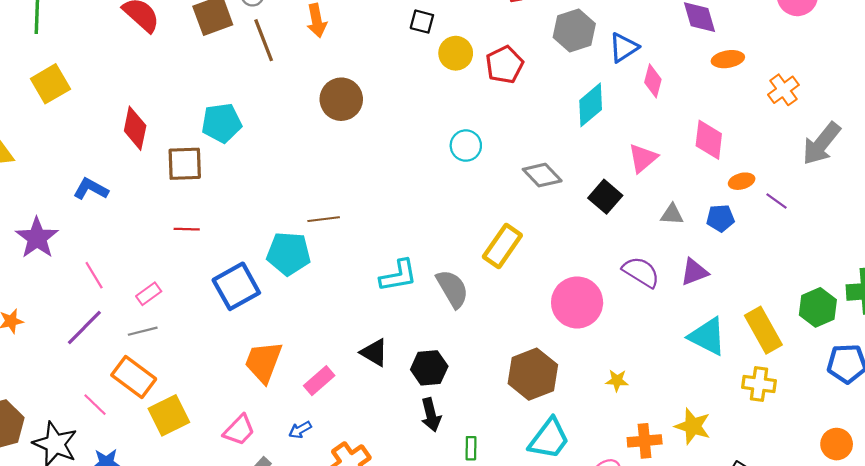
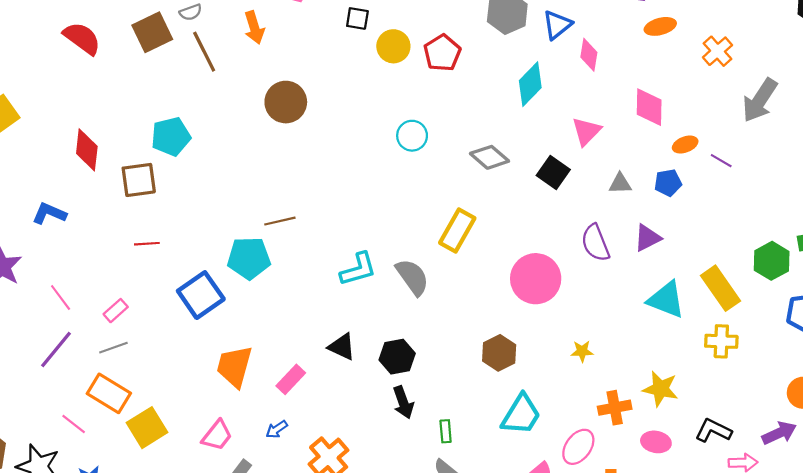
purple semicircle: (641, 272) -> (595, 243), turned -138
brown hexagon: (533, 374) -> (499, 353), size x0.7

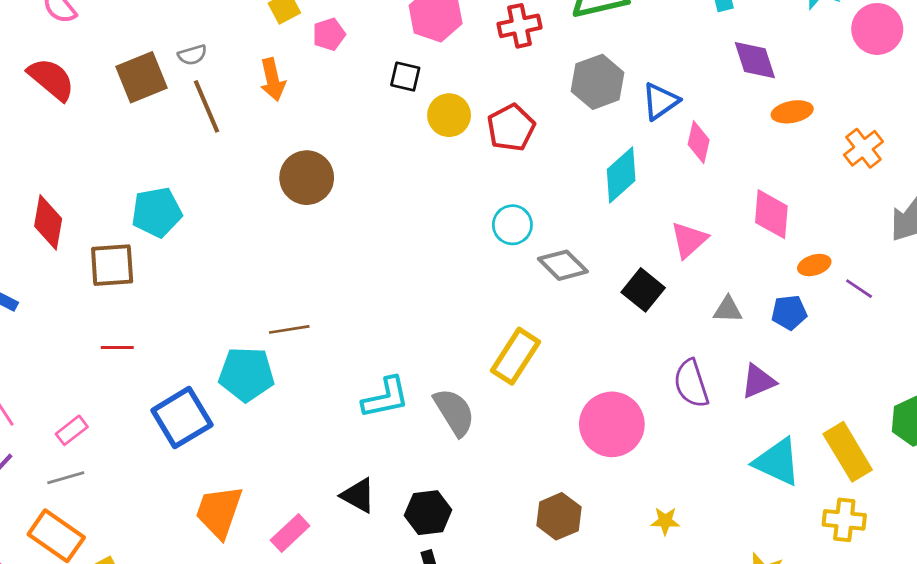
cyan circle: (412, 136) -> (512, 225), moved

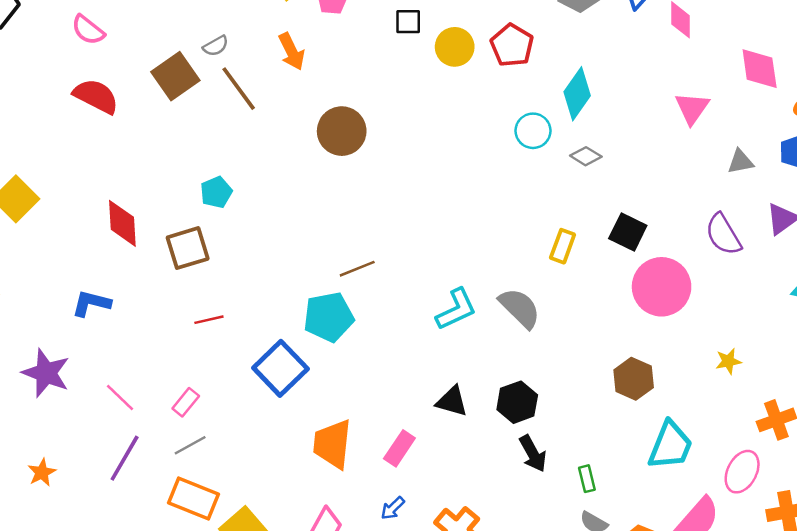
cyan diamond: (621, 175) -> (577, 94), moved
cyan pentagon: (157, 212) -> (216, 192), size x0.7
gray diamond: (563, 265) -> (586, 156), size x0.7
black square: (643, 290) -> (628, 232), moved
yellow rectangle: (516, 356) -> (563, 246), size x0.7

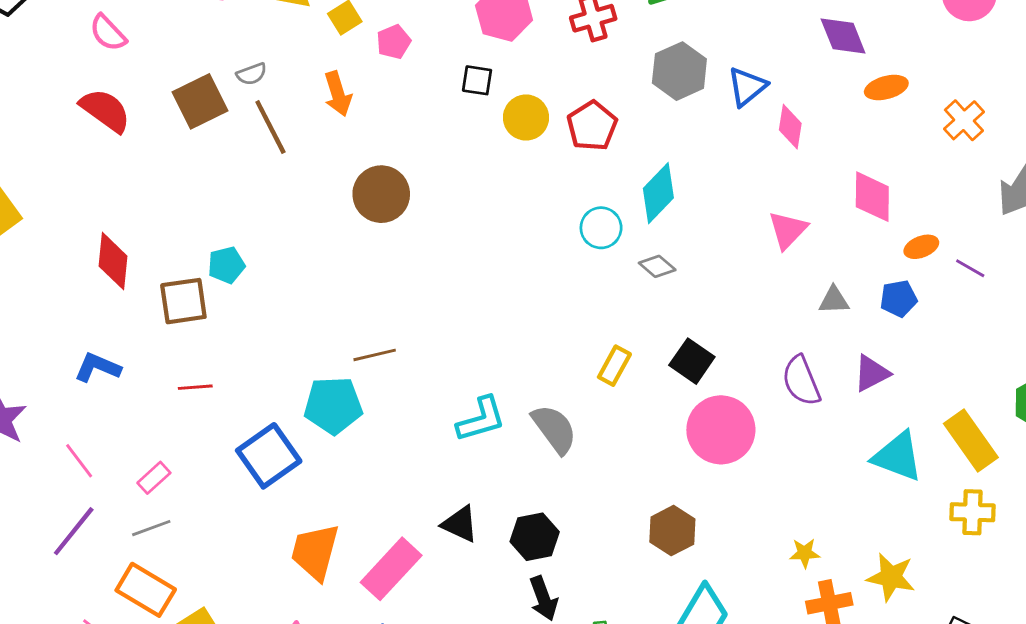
cyan pentagon: (216, 192) -> (226, 265), moved
blue L-shape: (91, 303) -> (98, 367), moved
yellow star: (728, 361) -> (805, 553), moved
pink rectangle: (399, 448) -> (391, 569), size x1.5

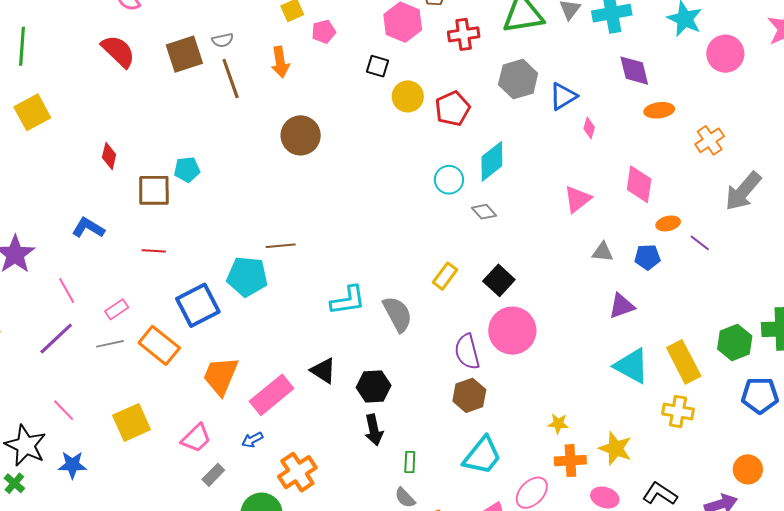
pink diamond: (790, 127) -> (589, 128), size x0.7
red diamond: (113, 261) -> (109, 156), size x0.7
purple semicircle: (801, 381) -> (467, 352), moved
orange rectangle: (146, 590) -> (159, 345), moved

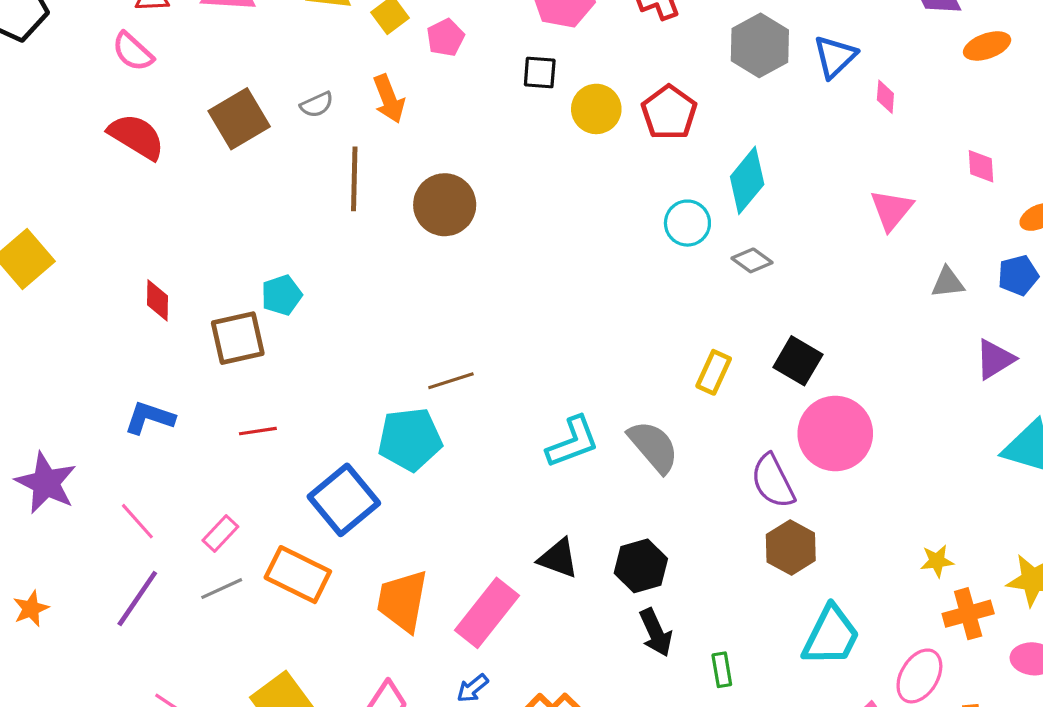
gray semicircle: (223, 40) -> (317, 105), moved
brown line: (231, 79) -> (354, 179), moved, turned 33
pink diamond: (639, 184) -> (981, 166), size x0.6

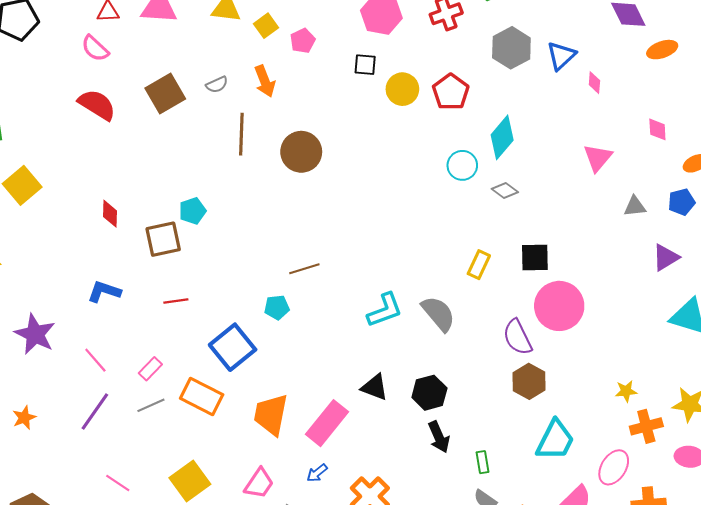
black square: (798, 361) -> (535, 257), turned -32
cyan pentagon: (410, 439) -> (277, 307), size x0.6

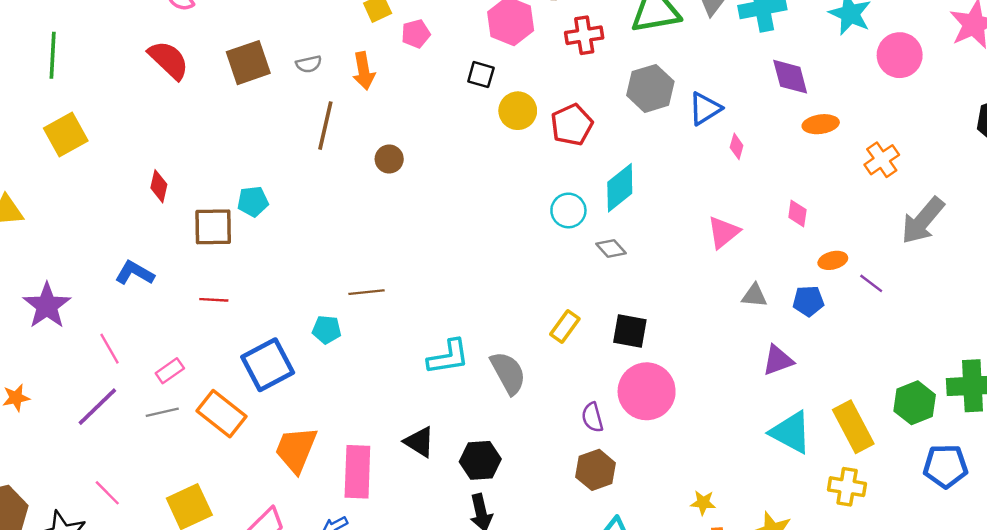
brown circle: (301, 152) -> (389, 159), size x0.6
purple semicircle: (517, 337) -> (592, 417), size x0.7
pink rectangle: (327, 423) -> (357, 472), turned -48

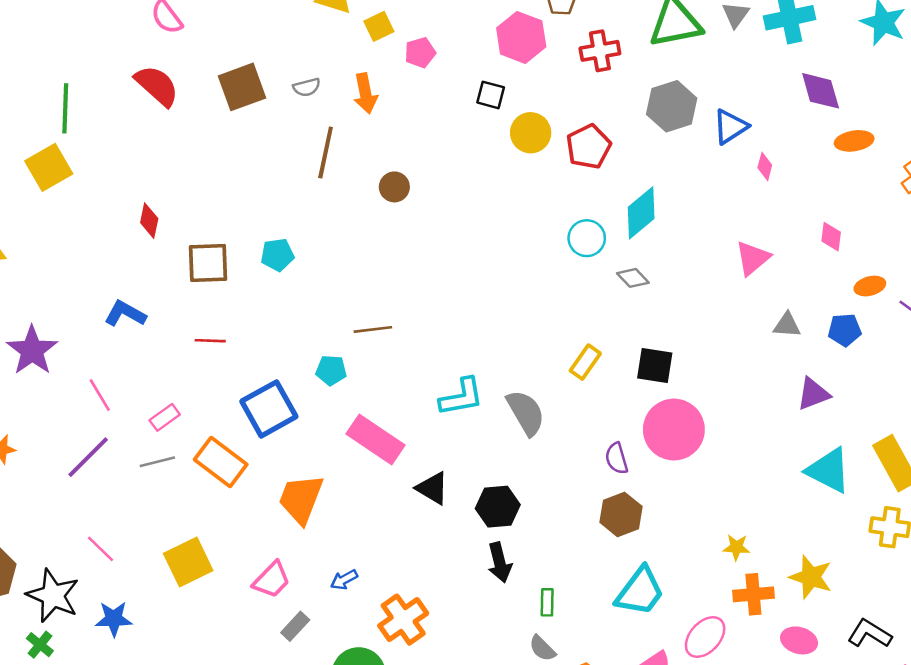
green line: (53, 55) -> (65, 108), moved
cyan pentagon: (253, 201) -> (277, 255), moved
pink rectangle: (357, 472) -> (376, 440), moved, turned -57

